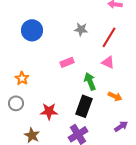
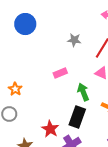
blue circle: (32, 30) -> (25, 24), moved
red star: (49, 111) -> (50, 129), moved, turned 30

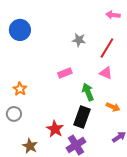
blue circle: (25, 24) -> (20, 30), moved

